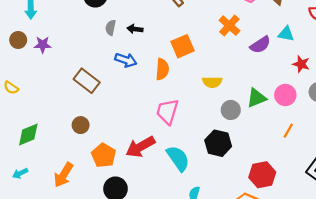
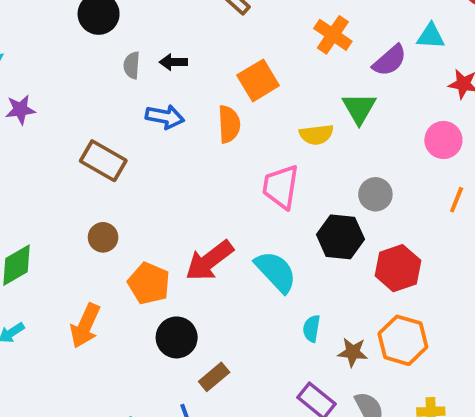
green triangle: (256, 98) -> (359, 108), moved, turned -30
gray circle: (231, 110) -> (375, 194), moved
pink trapezoid: (167, 112) -> (281, 187), moved
red hexagon: (262, 175) -> (398, 268), moved

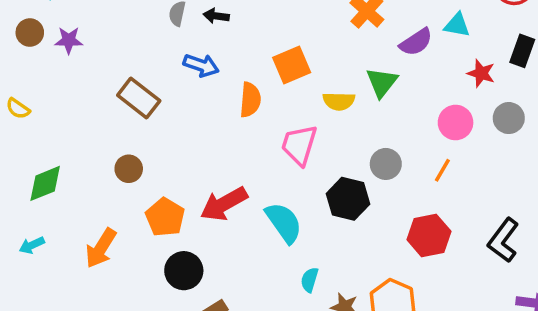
orange square: (258, 80) -> (292, 65), moved
orange semicircle: (229, 124) -> (250, 100), moved
orange line: (457, 200) -> (442, 170), moved
red hexagon: (398, 268) -> (429, 236), moved

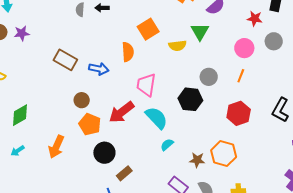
blue arrow: (201, 65) -> (99, 69), moved
pink trapezoid: (299, 145) -> (146, 85), moved
brown circle: (129, 169) -> (82, 100), moved
cyan semicircle: (309, 280) -> (167, 145), moved, turned 40

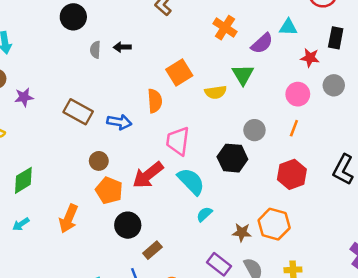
purple star: (22, 33) -> (24, 97), moved

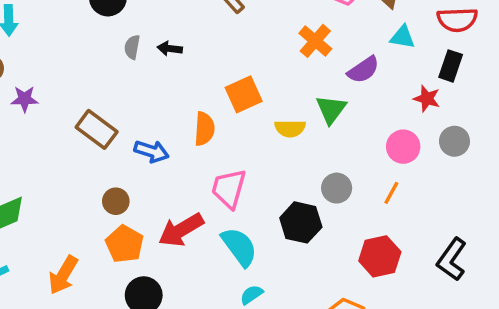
cyan triangle: (288, 27) -> (403, 37), moved
black rectangle: (336, 38) -> (451, 66), moved

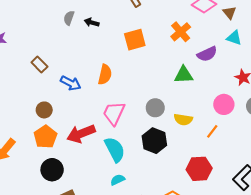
orange square: (244, 94) -> (135, 40), moved
green triangle: (331, 109) -> (184, 75), turned 42
yellow semicircle: (290, 128) -> (183, 120), moved
brown rectangle: (97, 129) -> (39, 64), size x0.7
gray circle: (337, 188) -> (155, 108), moved

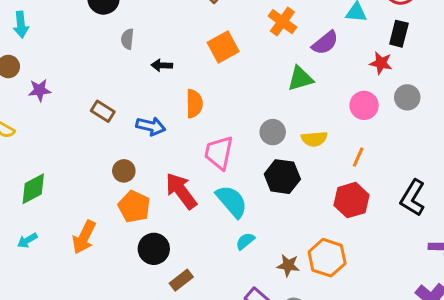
black arrow: (92, 22) -> (162, 65), moved
orange line: (212, 131) -> (358, 157), moved
red arrow: (81, 134) -> (181, 191), turned 88

